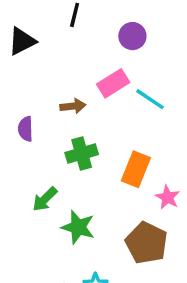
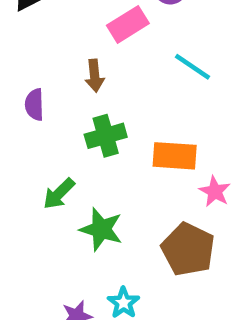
pink rectangle: (113, 83) -> (128, 24), moved
brown arrow: (73, 106) -> (95, 76), turned 90
orange rectangle: (136, 169) -> (175, 156), turned 72

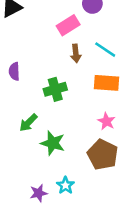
brown arrow: (95, 76) -> (76, 53), moved
orange rectangle: (175, 156) -> (106, 83), moved
pink star: (215, 191) -> (106, 121), moved

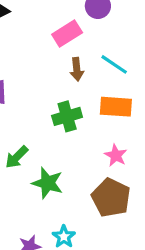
green cross: (55, 89) -> (67, 116), moved

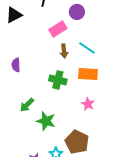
green cross: (67, 116) -> (58, 80), turned 30
brown pentagon: (111, 198) -> (77, 142), moved

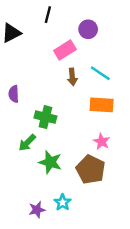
green cross: (58, 80) -> (45, 117), moved
brown pentagon: (77, 142) -> (91, 169), moved

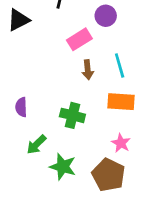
cyan line: (100, 73) -> (120, 66), turned 40
purple semicircle: (14, 94) -> (21, 107), moved
green cross: (45, 117) -> (72, 115), moved

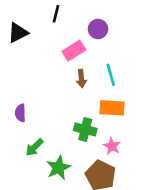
green cross: (72, 115) -> (85, 130), moved
green star: (63, 167) -> (59, 168), turned 30

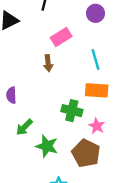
purple circle: (98, 29) -> (96, 13), moved
brown arrow: (81, 79) -> (48, 63), moved
green star: (59, 168) -> (47, 146), turned -30

